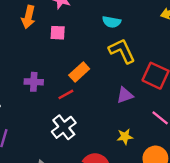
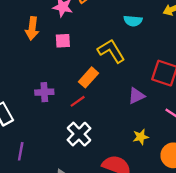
cyan semicircle: (112, 22) -> (133, 21), moved
yellow L-shape: (122, 51) -> (111, 51), moved

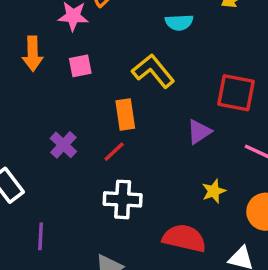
orange rectangle: (88, 77) -> (125, 114), turned -42
purple cross: (44, 92) -> (63, 145), turned -36
white cross: (79, 134) -> (123, 199), turned -35

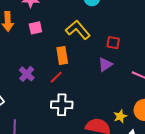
red square: (236, 93) -> (113, 43), moved, size x0.6
yellow star: (214, 191) -> (120, 116), moved

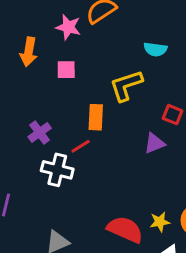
yellow L-shape: (78, 30) -> (126, 85), turned -80
white cross: (62, 105) -> (57, 170), moved

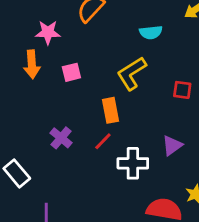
pink star: (68, 27) -> (48, 32), moved
purple triangle: (154, 143) -> (172, 146), moved
white cross: (57, 170) -> (133, 163), moved

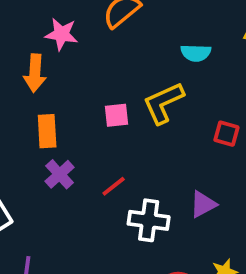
pink square: (71, 72) -> (116, 115), moved
orange rectangle: (110, 110) -> (47, 131), moved

